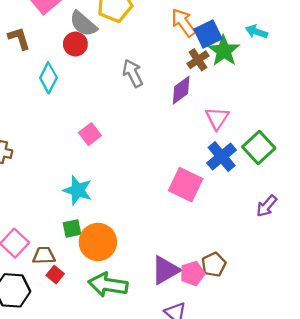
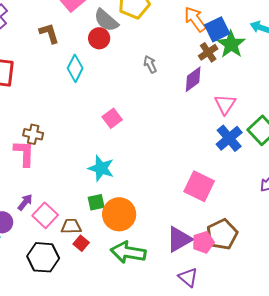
gray arrow: (133, 73) -> (150, 64), size x0.7
pink square: (186, 185) -> (199, 186), moved
brown pentagon: (214, 264) -> (222, 234), size x1.4

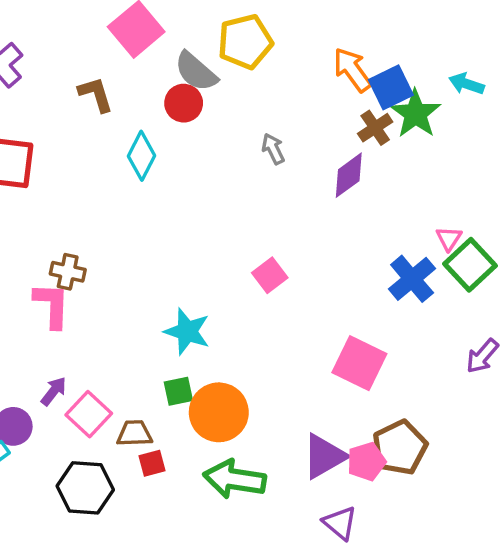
pink triangle: (225, 104) -> (449, 238), moved, size x0.7
pink square: (112, 118) -> (270, 275), moved
red square: (81, 243) -> (152, 463), turned 35

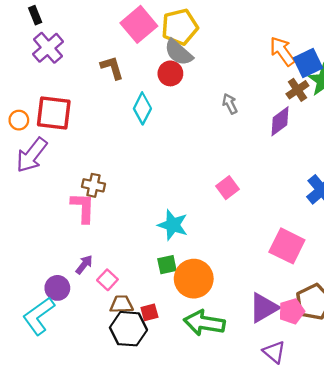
yellow pentagon: (245, 42) -> (180, 27), moved
pink square: (89, 414) -> (107, 280), size x0.7
brown trapezoid: (134, 433) -> (121, 304), moved
black hexagon: (85, 488) -> (128, 329), moved

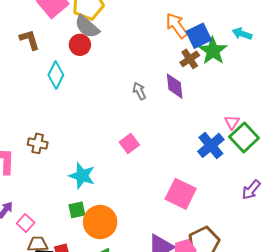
gray arrow: (230, 104) -> (139, 91), moved
purple diamond: (280, 121) -> (175, 86), turned -60
brown cross: (93, 185) -> (38, 143), moved

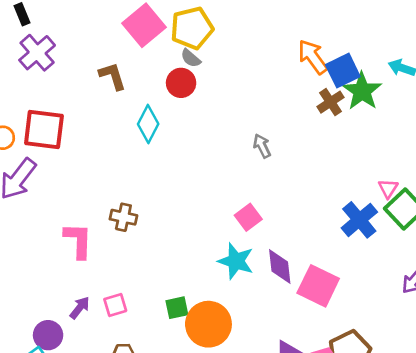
gray semicircle: (87, 27) -> (191, 58), size x0.6
purple diamond: (175, 86) -> (280, 267), moved
cyan star: (82, 176) -> (236, 261), moved
pink square: (26, 223) -> (115, 305), moved, turned 30

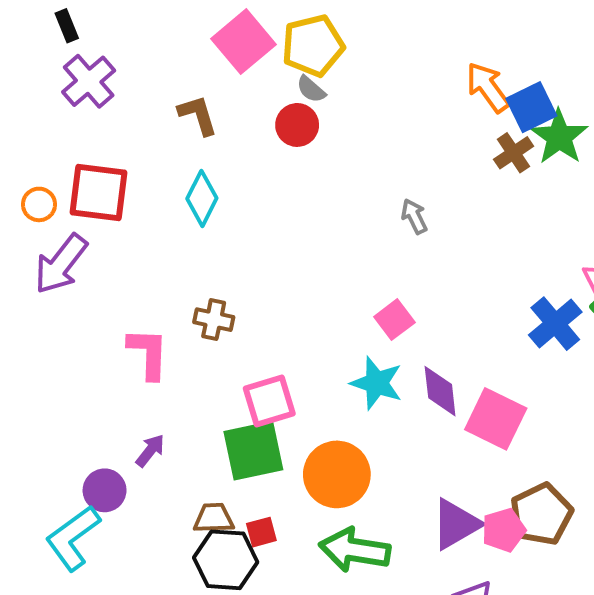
cyan diamond: (148, 124) -> (202, 198), moved
pink square: (115, 305) -> (269, 401), moved, size x1.5
green square: (177, 308) -> (253, 451), moved, size x1.8

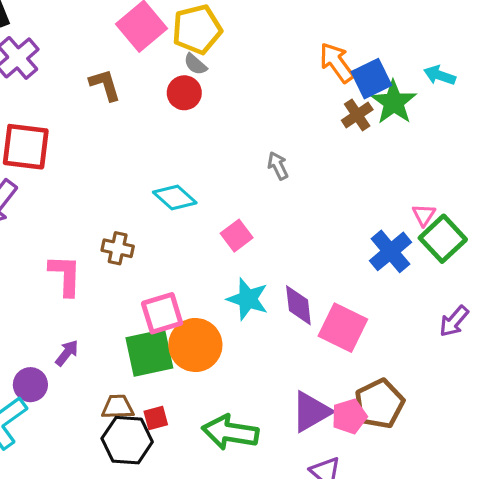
cyan diamond: (202, 198) -> (175, 197), moved, turned -75
pink square: (394, 320) -> (237, 236), moved
orange circle: (337, 474) -> (195, 345), moved

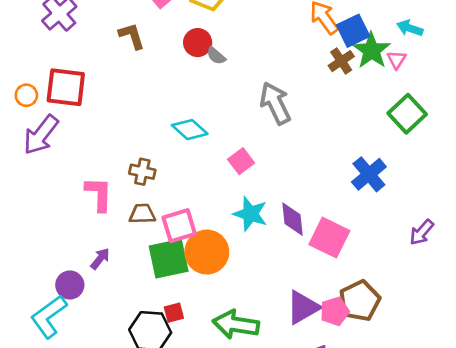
gray semicircle: (195, 64) -> (216, 56), moved
gray arrow: (278, 166) -> (275, 103), size x1.8
pink triangle: (424, 215) -> (397, 60), moved
green square: (443, 239) -> (407, 114), moved
brown trapezoid: (118, 407) -> (142, 214), moved

